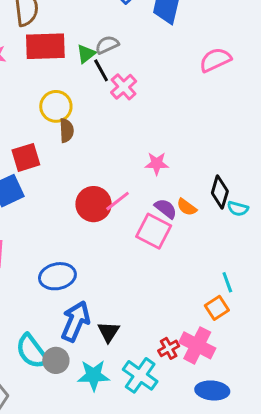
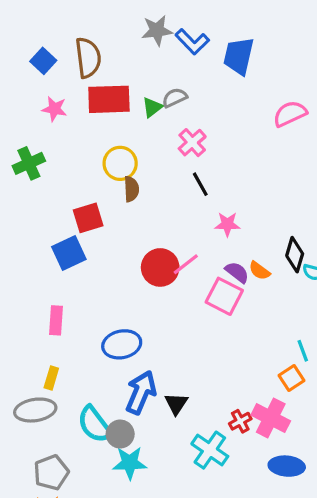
black line: (101, 70) -> (200, 184), moved
cyan star: (94, 375) -> (130, 463), moved

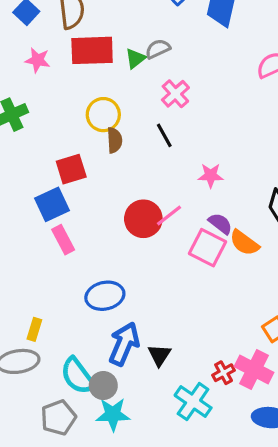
black line: (200, 184) -> (164, 135), moved
orange semicircle: (259, 271) -> (244, 243), moved, size x1.4
pink rectangle: (56, 320) -> (63, 240), moved, turned -32
gray pentagon: (51, 472) -> (58, 418), moved

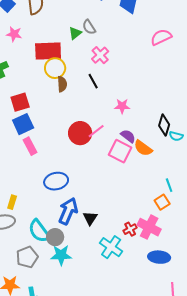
gray semicircle: (158, 49) -> (89, 27), turned -98
red rectangle: (92, 50) -> (48, 51), moved
red square: (71, 169) -> (20, 102), moved

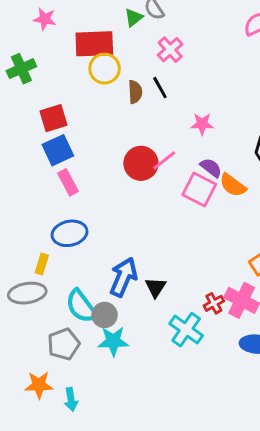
brown semicircle: (62, 84) -> (135, 92), moved
blue ellipse: (56, 181) -> (70, 233), moved

